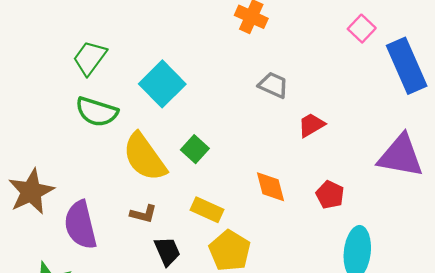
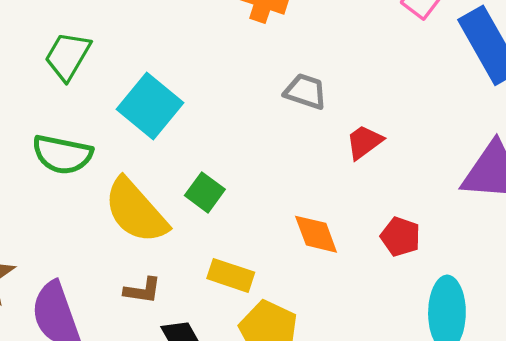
green trapezoid: (90, 58) -> (68, 56), moved

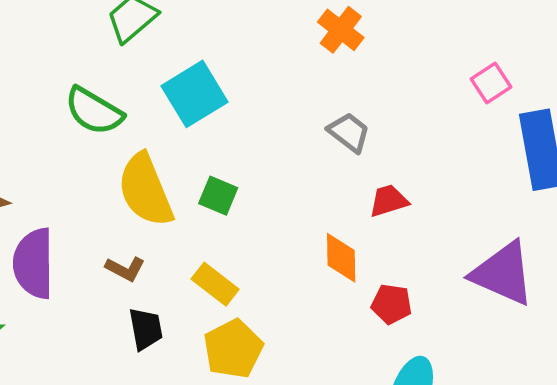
green square: (205, 192) -> (218, 196), turned -33
orange diamond: (316, 234) -> (341, 258), moved
red pentagon: (400, 237) -> (392, 304), turned -30

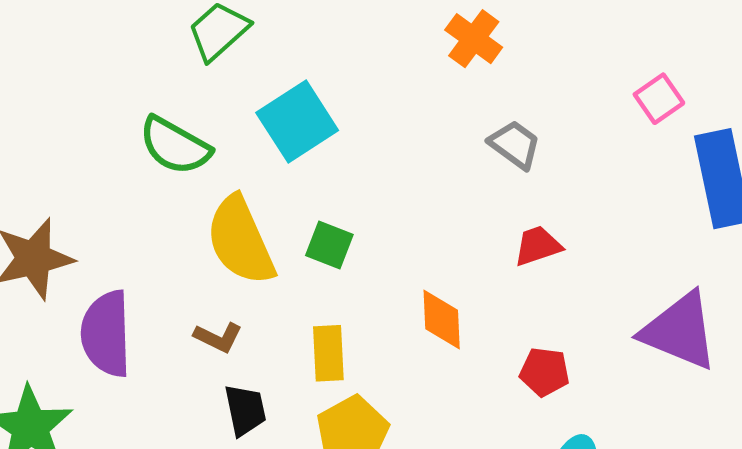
gray trapezoid: (349, 132) -> (515, 145), moved
orange diamond: (341, 258) -> (442, 320), moved
yellow rectangle: (215, 284) -> (328, 353), turned 51

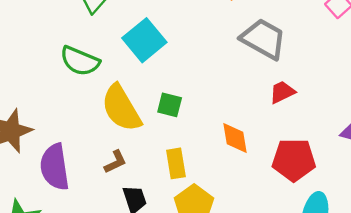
gray trapezoid: (515, 145) -> (263, 39), size x1.6
brown L-shape: (218, 337) -> (115, 162), turned -45
red pentagon: (545, 372) -> (294, 160), size x1.6

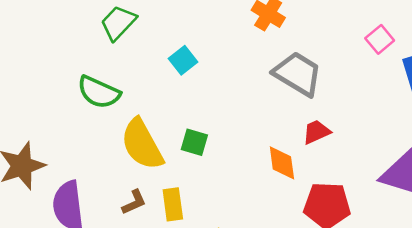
cyan square: (144, 40) -> (183, 60), moved, size x0.6
orange diamond: (235, 138) -> (282, 163), moved
yellow rectangle: (176, 163) -> (173, 204), moved

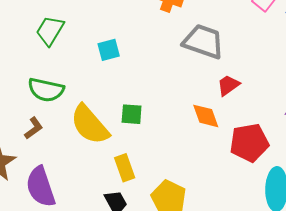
cyan square: (183, 60) -> (109, 50), turned 35
brown L-shape: (134, 202) -> (34, 128), moved

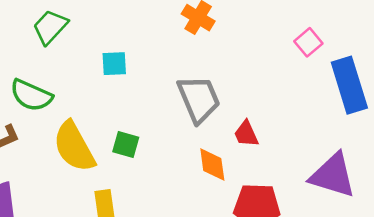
gray trapezoid: (203, 41) -> (199, 99), moved, turned 36
red trapezoid: (228, 85) -> (246, 134), turned -90

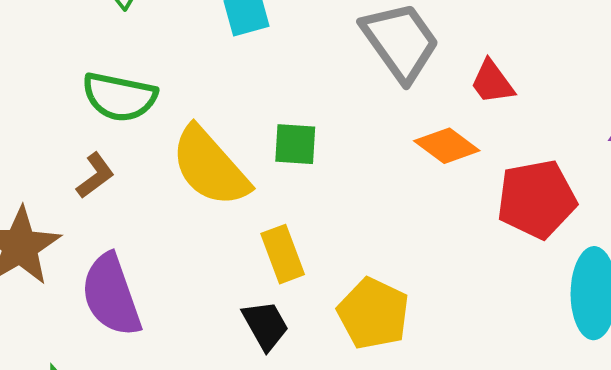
orange diamond: (212, 164) -> (447, 146), turned -33

